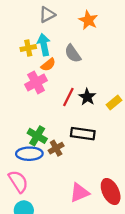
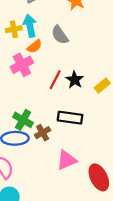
pink triangle: (79, 193) -> (67, 160), moved

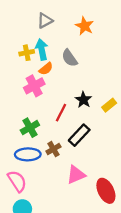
red line: (55, 80) -> (61, 113), moved
black rectangle: (70, 118) -> (79, 135), turned -55
green cross: (23, 120) -> (30, 128), moved, turned 30

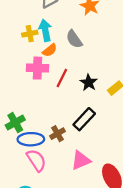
pink cross: (34, 86) -> (37, 68), turned 30
red line: (61, 113) -> (62, 78), moved
green cross: (30, 128) -> (15, 123), moved
pink semicircle: (17, 181) -> (36, 160), moved

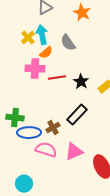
yellow cross: (30, 34) -> (28, 38), turned -32
red line: (62, 78) -> (57, 78), turned 54
green cross: (15, 123) -> (15, 118), turned 36
pink semicircle: (36, 160) -> (46, 150), moved, turned -40

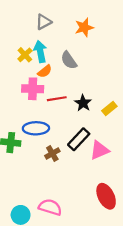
orange star: (82, 13) -> (84, 27), turned 30
blue ellipse: (29, 133) -> (36, 128), moved
pink semicircle: (46, 150) -> (50, 207), moved
pink triangle: (74, 152) -> (100, 150), moved

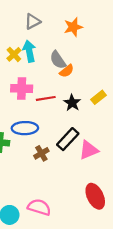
orange semicircle: (45, 71) -> (67, 71), moved
yellow rectangle: (109, 109) -> (99, 97), moved

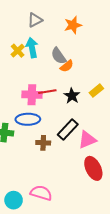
pink cross: (22, 89) -> (32, 95), moved
brown cross: (41, 153) -> (43, 143), turned 32
red ellipse: (95, 196) -> (93, 168), moved

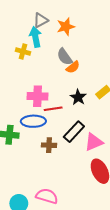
orange star: (73, 25) -> (66, 27), moved
cyan arrow: (32, 48) -> (35, 37), moved
yellow cross: (18, 51) -> (23, 52), turned -32
red line: (47, 92) -> (53, 109), moved

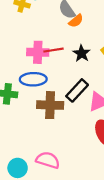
red line: (53, 109) -> (53, 50), moved
brown cross: (49, 145) -> (50, 105), size x1.6

